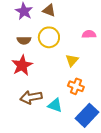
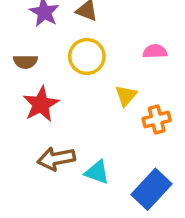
brown semicircle: (24, 40) -> (26, 62), moved
orange cross: (76, 86) -> (157, 119), moved, turned -35

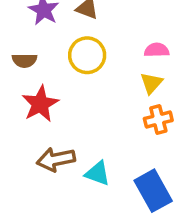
yellow triangle: (126, 96) -> (151, 83), moved
blue rectangle: (152, 189) -> (153, 191), turned -72

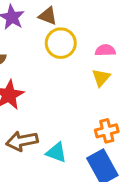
yellow circle: (87, 55) -> (61, 43), moved
orange cross: (158, 120) -> (107, 131), moved

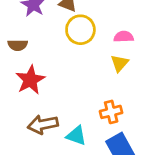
orange cross: (107, 131) -> (111, 112), moved

